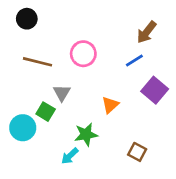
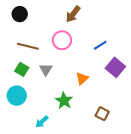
brown arrow: (147, 32) -> (73, 14), moved
green square: (46, 112) -> (22, 69), moved
green star: (86, 134) -> (64, 101), turned -30
cyan arrow: (70, 156) -> (42, 122), moved

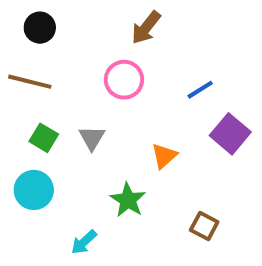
brown line: (28, 46) -> (30, 82), moved

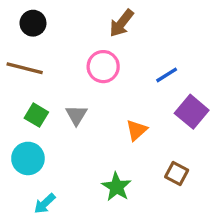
green star: (128, 200) -> (117, 187), moved
brown square: (204, 226) -> (177, 173), moved
cyan arrow: (84, 242) -> (45, 204), moved

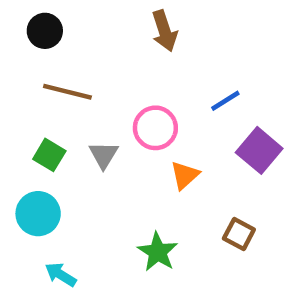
brown arrow: (122, 23) -> (164, 31), turned -56
pink circle: (103, 67) -> (155, 128), moved
brown line: (25, 68) -> (67, 92), moved
cyan arrow: (45, 204) -> (61, 275), turned 75

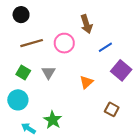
brown arrow: (164, 31) -> (86, 24), moved
brown line: (67, 92) -> (32, 43), turned -30
pink circle: (155, 128) -> (64, 43), moved
green star: (158, 252) -> (53, 120), moved

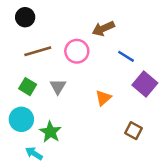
brown arrow: (86, 24) -> (103, 29), turned 84
blue line: (105, 47) -> (126, 56), turned 64
green star: (53, 120) -> (50, 132), moved

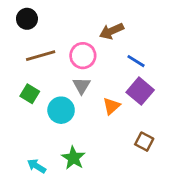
purple square: (145, 84) -> (140, 91), moved
gray triangle: (58, 87) -> (82, 86), moved
cyan circle: (21, 119) -> (61, 110), moved
green star: (50, 132) -> (73, 158), moved

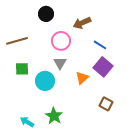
black circle: (27, 19) -> (46, 14), moved
brown line: (41, 56) -> (17, 41), moved
green square: (30, 94) -> (22, 69), turned -32

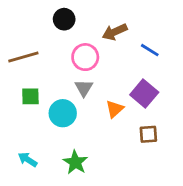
blue line: (100, 45) -> (150, 50), moved
brown square: (106, 104) -> (148, 134), moved, turned -32
cyan arrow: (27, 122) -> (28, 160), moved

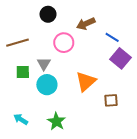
gray triangle: (84, 88) -> (44, 64), moved
purple square: (144, 94) -> (120, 58), moved
orange triangle: (115, 109) -> (86, 81), size x1.5

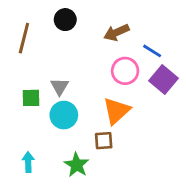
brown line: (18, 43) -> (24, 38), moved, turned -60
pink circle: (64, 43) -> (125, 71), moved
brown square: (111, 100) -> (104, 141), moved
cyan arrow: (21, 119) -> (28, 162), turned 56

